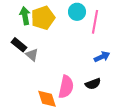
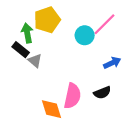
cyan circle: (77, 12) -> (85, 35), moved
green arrow: (25, 16) -> (27, 33), moved
pink line: (95, 22) -> (104, 24), turned 35

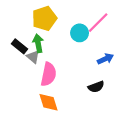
green arrow: (27, 33) -> (38, 43), moved
pink semicircle: (72, 96) -> (48, 74), moved

